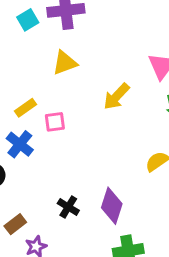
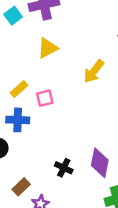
blue cross: (20, 144) -> (18, 120), turned -30

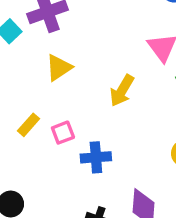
blue cross: (18, 120) -> (96, 157), moved

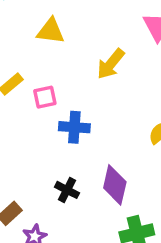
yellow triangle: (59, 68) -> (51, 31), turned 32

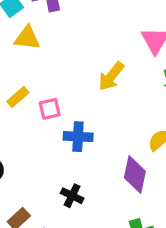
yellow triangle: (51, 31) -> (27, 38), moved
purple diamond: (115, 185) -> (135, 175), moved

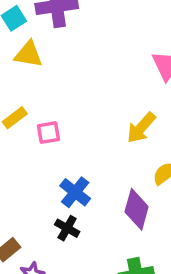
yellow arrow: (111, 76) -> (141, 128), moved
blue cross: (78, 137) -> (75, 192), moved, turned 32

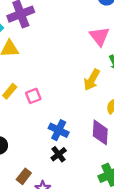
black cross: (67, 228) -> (59, 154), turned 35

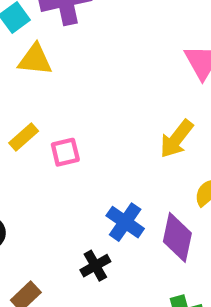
blue cross: (59, 130) -> (125, 222), moved

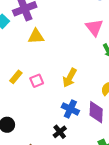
yellow triangle: (35, 60) -> (36, 36), moved
yellow arrow: (176, 139) -> (70, 78), moved

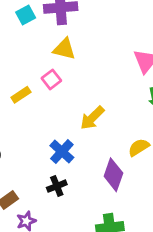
pink square: (37, 81) -> (51, 79), moved, turned -32
blue cross: (70, 109) -> (62, 152), moved

